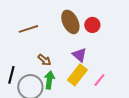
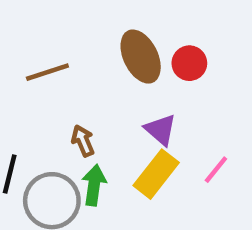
brown arrow: (44, 60) -> (83, 141), turned -152
pink line: (99, 80) -> (216, 170), moved

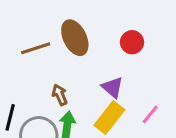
brown ellipse: (141, 57) -> (75, 38), moved

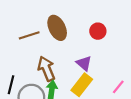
brown arrow: (60, 95) -> (46, 69), size x1.6
pink line: (150, 114) -> (118, 87), moved

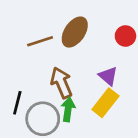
brown ellipse: (57, 28) -> (75, 32), turned 60

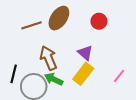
green arrow: (68, 109) -> (54, 79), turned -72

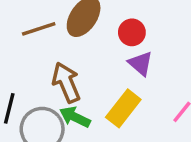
red circle: (99, 21) -> (132, 32), moved
purple triangle: (85, 53) -> (141, 63), moved

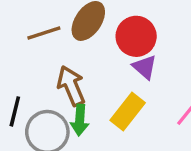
red circle: (132, 32) -> (136, 36), size x1.5
green arrow: (75, 117) -> (80, 120), turned -112

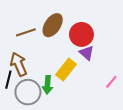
brown arrow: (71, 86) -> (19, 64), moved
yellow rectangle: (128, 111) -> (66, 69), moved

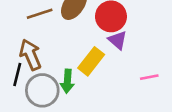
pink line: (111, 82) -> (149, 77), turned 40

